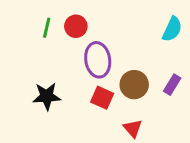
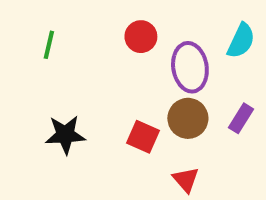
red circle: (76, 26) -> (141, 37), moved
green line: (47, 28) -> (49, 45), moved
purple ellipse: (98, 60) -> (190, 67), moved

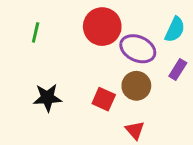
red circle: (141, 37) -> (102, 27), size x1.6
purple ellipse: (190, 67) -> (138, 49), turned -56
purple rectangle: (241, 118) -> (178, 70), moved

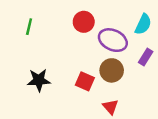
red circle: (102, 27) -> (84, 22), size x0.7

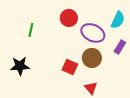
green line: (29, 27) -> (31, 30), moved
black star: (39, 80) -> (20, 66), moved

